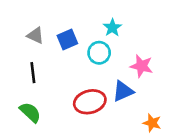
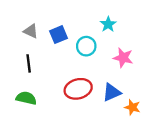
cyan star: (112, 28) -> (108, 24), moved
blue triangle: (123, 91) -> (112, 92), moved
green semicircle: (30, 112) -> (26, 98), turned -30

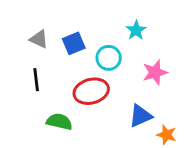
pink star: (123, 58) -> (155, 72), turned -30
red ellipse: (78, 89) -> (91, 91), moved
green semicircle: (26, 98) -> (59, 122), moved

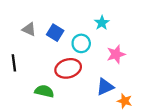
blue square: (74, 43) -> (55, 33), turned -35
black line: (36, 80) -> (14, 63), moved

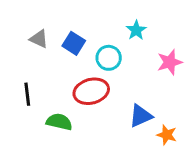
pink star: (116, 54) -> (170, 62), moved
black line: (14, 63) -> (27, 94), moved

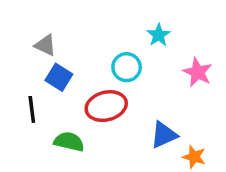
blue square: (74, 43) -> (59, 77), moved
pink star: (170, 62) -> (198, 72), turned -30

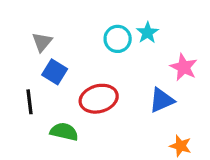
gray triangle: (45, 45) -> (42, 42), turned 45
cyan circle: (127, 67) -> (118, 39), moved
blue triangle: (164, 135) -> (162, 100), moved

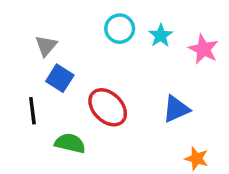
cyan circle: (118, 39) -> (120, 29), moved
pink star: (184, 67) -> (203, 49), moved
red ellipse: (99, 99) -> (108, 107), turned 60

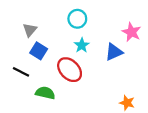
cyan star: (161, 35) -> (82, 45), moved
blue triangle: (176, 109) -> (114, 52), moved
black line: (32, 111) -> (21, 72), turned -56

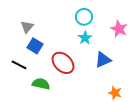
cyan circle: (77, 19) -> (84, 17), moved
cyan star: (82, 45) -> (85, 38), moved
blue triangle: (114, 52) -> (103, 60), moved

